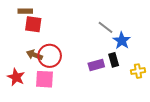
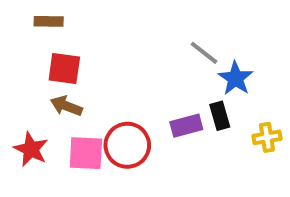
red square: (33, 24) -> (64, 69), moved
red circle: (50, 56) -> (127, 145), moved

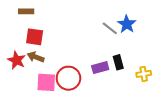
blue star: (236, 78) -> (127, 24), moved
red star: (31, 149) -> (17, 60), moved

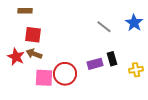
blue star: (127, 24) -> (134, 23), moved

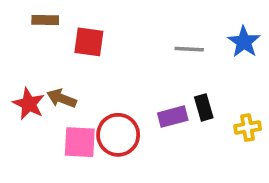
gray line: (104, 27) -> (189, 49), turned -35
red square: (33, 35) -> (89, 42), moved

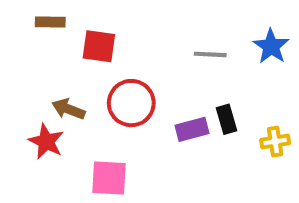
red star: (29, 104) -> (46, 142), moved
red circle: (118, 135) -> (131, 103), moved
pink square: (80, 142) -> (109, 178), moved

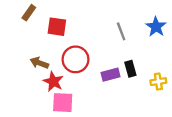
brown rectangle: (50, 22) -> (29, 13), turned -56
gray line: (210, 54) -> (121, 31), turned 66
red star: (46, 142) -> (53, 82), moved

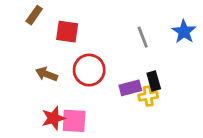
red star: (53, 82) -> (53, 118), moved, turned 30
yellow cross: (158, 82) -> (148, 96), moved

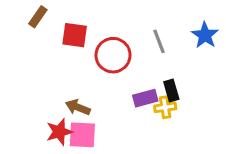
red circle: (89, 70) -> (113, 55), moved
brown arrow: (47, 74) -> (78, 107), moved

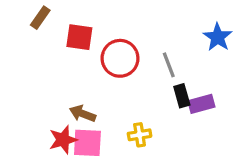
gray line: (159, 41) -> (169, 65), moved
purple rectangle: (145, 98) -> (201, 104), moved
yellow cross: (165, 107) -> (140, 135), moved

